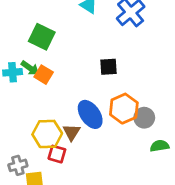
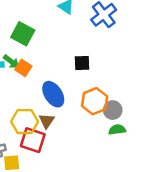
blue ellipse: (90, 114) -> (53, 94), moved
green semicircle: (159, 146) -> (117, 130), moved
red square: (57, 154) -> (33, 140), size x1.5

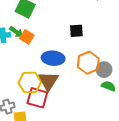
blue ellipse: (53, 94) -> (53, 58), turned -50
brown triangle: (47, 121) -> (48, 81), size x1.5
green semicircle: (117, 130) -> (108, 86), turned 32

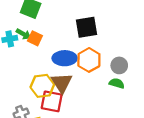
black square: (76, 31) -> (86, 27), size x1.5
orange hexagon: (88, 63) -> (89, 60), moved
green semicircle: (108, 86) -> (117, 83), moved

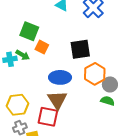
orange square: (35, 38) -> (42, 47), moved
orange hexagon: (89, 60) -> (95, 74), moved
yellow hexagon: (42, 86) -> (18, 105), moved

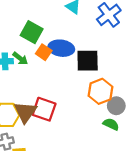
blue ellipse: (60, 77) -> (61, 48), moved
brown triangle: (57, 100) -> (25, 112), moved
red square: (48, 117) -> (44, 109), moved

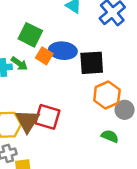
green semicircle: (111, 124) -> (110, 136), moved

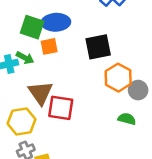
blue ellipse: (63, 51) -> (56, 22), moved
orange square: (44, 56) -> (49, 46), turned -35
brown triangle: (27, 121) -> (41, 93), moved

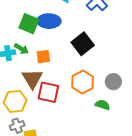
orange square: (49, 46) -> (43, 57), moved
black square: (98, 47) -> (83, 44), turned -30
orange hexagon: (118, 78) -> (83, 82), moved

